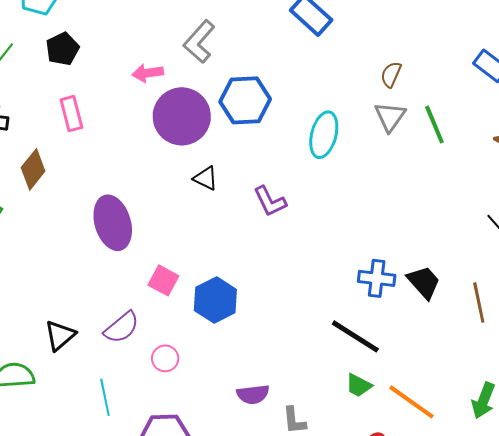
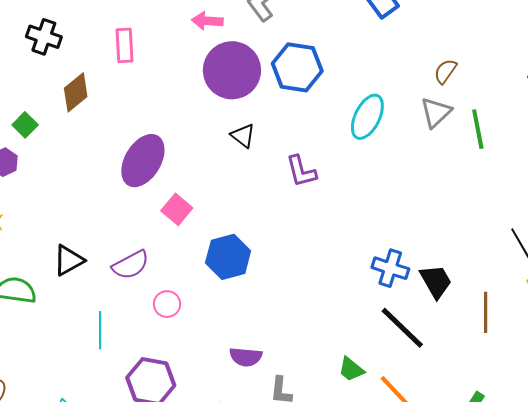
purple ellipse: (113, 223) -> (143, 161), turned 36
pink square: (163, 280) -> (177, 209), moved
black line: (355, 336) -> (402, 328), moved

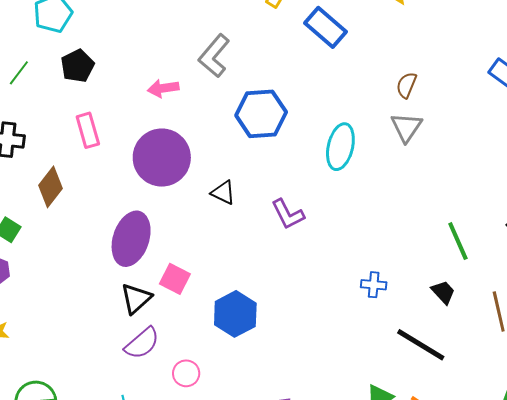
purple circle: (232, 70) -> (162, 158), moved
green line: (478, 129) -> (458, 241), moved
black triangle: (69, 260) -> (136, 299), moved
blue cross: (390, 268) -> (374, 285), moved, size x0.7
black trapezoid: (436, 281) -> (443, 292), size x0.7

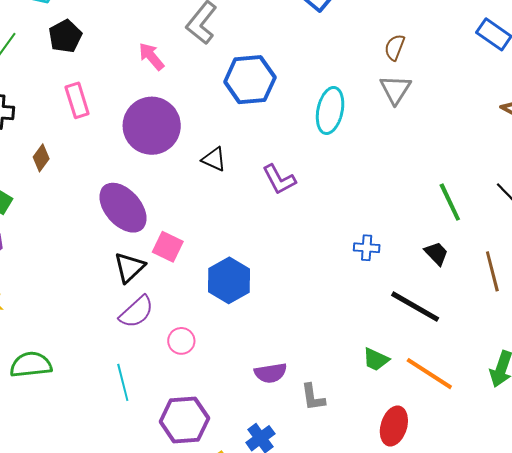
pink arrow: (163, 88) -> (151, 56), turned 60
brown diamond: (50, 187) -> (41, 158), size x0.7
purple ellipse: (131, 239) -> (123, 208), turned -58

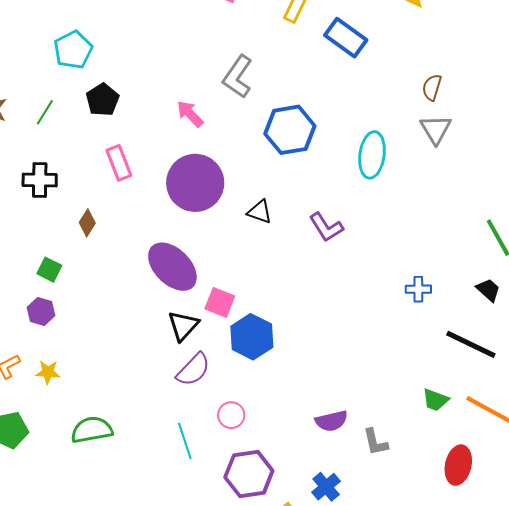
blue hexagon: (229, 280) -> (252, 337), moved
pink circle: (181, 341) -> (231, 415), moved

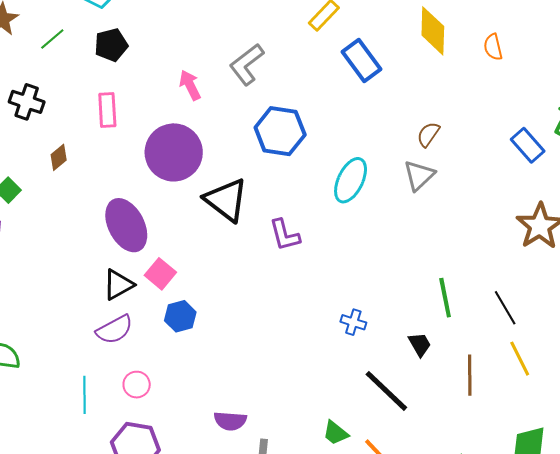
black triangle: (260, 212) -> (226, 200), size x1.8
blue hexagon: (252, 337) -> (180, 316), size x0.7

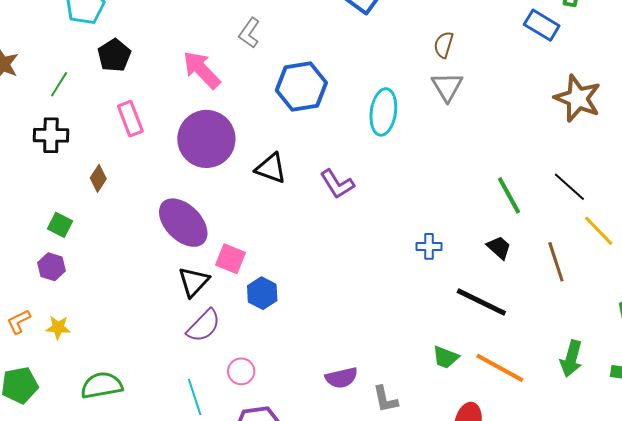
green line: (52, 39) -> (59, 84), moved
gray L-shape: (247, 64) -> (249, 33), size x0.7
pink arrow: (190, 85) -> (202, 70), size x1.4
black triangle: (226, 200) -> (271, 168), size x0.7

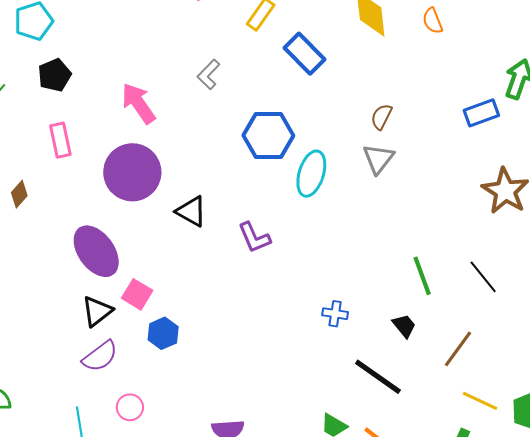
blue rectangle: (542, 25) -> (481, 113), turned -60
gray L-shape: (249, 33) -> (209, 74), moved
blue hexagon: (301, 86) -> (268, 136), moved
yellow line: (599, 231) -> (480, 401), moved, turned -30
brown line: (556, 262) -> (458, 349), turned 45

